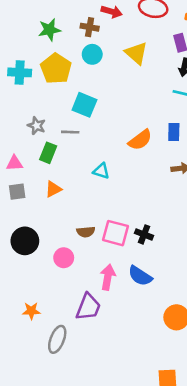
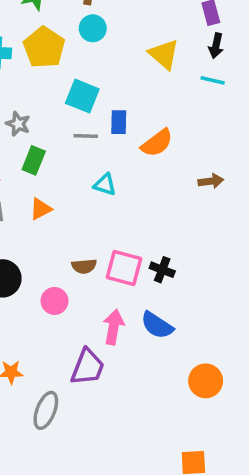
yellow triangle: (136, 53) -> (164, 54), moved
gray line: (70, 132) -> (86, 136), moved
blue rectangle: (174, 132) -> (119, 122), moved

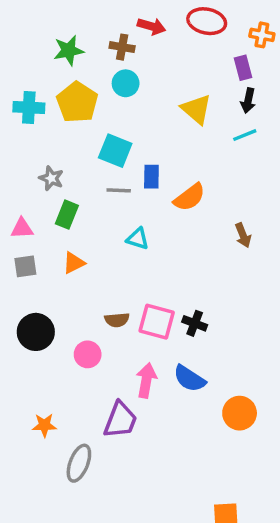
cyan line: (213, 80) -> (245, 135), turned -35
brown arrow: (211, 181) -> (243, 235), turned 75
orange circle: (206, 381) -> (240, 413), moved

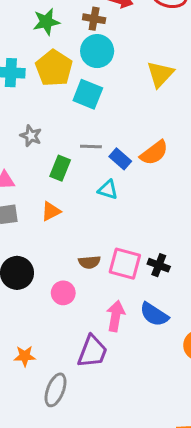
cyan circle: (126, 83) -> (97, 51), size x1.4
yellow triangle: (196, 109) -> (160, 74), turned 32
cyan square: (115, 151) -> (88, 94), moved
blue rectangle: (151, 177) -> (120, 159), moved, turned -50
green rectangle: (67, 215) -> (60, 168), moved

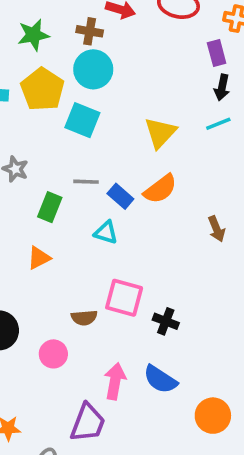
yellow triangle: (160, 74) -> (160, 133), moved
pink square: (125, 264) -> (124, 298), moved

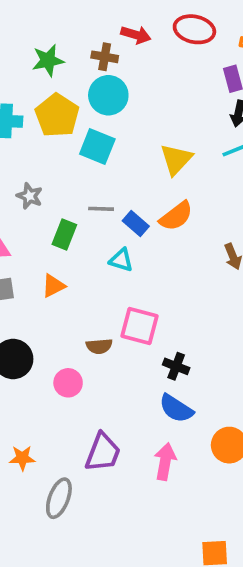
black cross: (166, 321) -> (176, 366), moved
pink arrow: (115, 381) -> (165, 462), moved

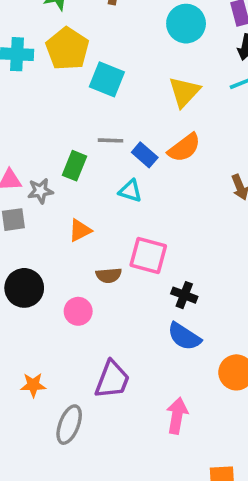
cyan circle: (108, 95) -> (186, 24), moved
gray star: (30, 196) -> (40, 191), moved, turned -30
orange triangle: (53, 286) -> (80, 230), moved
pink arrow: (165, 462) -> (177, 416), moved

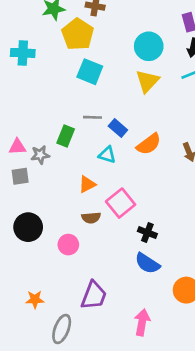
cyan circle: (186, 24) -> (149, 46), moved
yellow pentagon: (67, 49) -> (78, 34), moved
orange semicircle: (184, 148) -> (149, 144), moved
orange triangle: (80, 230) -> (87, 184), moved
pink square: (148, 256) -> (121, 203), turned 36

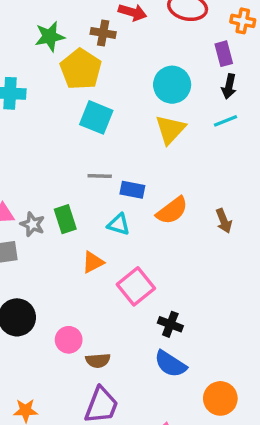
blue rectangle: (118, 128) -> (132, 190), turned -30
green rectangle: (66, 136) -> (65, 219), moved, turned -40
gray star: (40, 155) -> (32, 224), turned 30
brown semicircle: (91, 218) -> (98, 360), moved

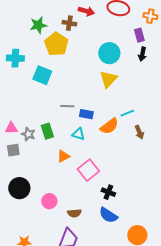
cyan square: (96, 117) -> (42, 75), moved
cyan line: (226, 121) -> (127, 113), moved
brown semicircle: (98, 360) -> (74, 213), moved

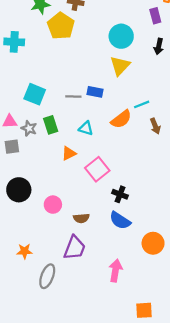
black arrow: (142, 54) -> (159, 46), moved
cyan square: (42, 75) -> (35, 94), moved
blue rectangle: (86, 114) -> (95, 92), moved

